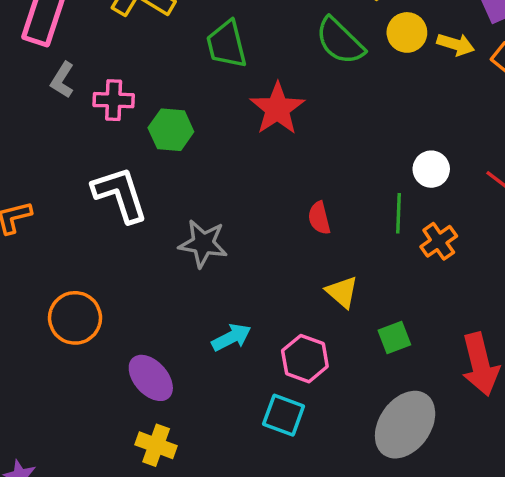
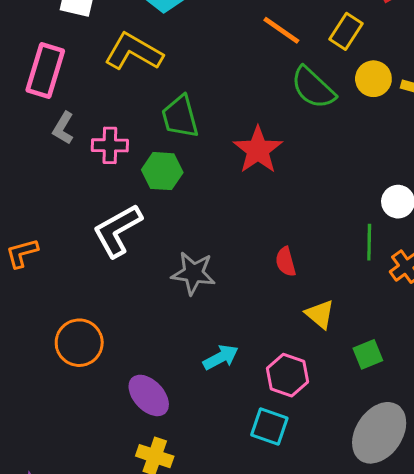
green trapezoid: (227, 44) -> (180, 117), moved
white L-shape: (120, 194) -> (117, 230), turned -100
red semicircle: (319, 218) -> (286, 262), moved

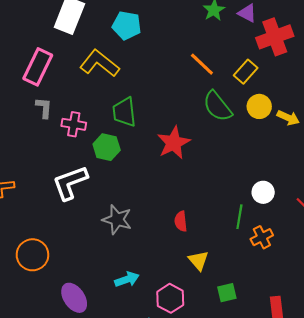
gray L-shape: (63, 128) -> (44, 108), turned 145

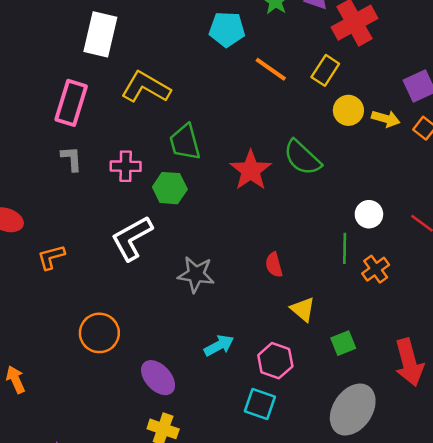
cyan pentagon: (127, 25) -> (227, 29), moved
green semicircle: (217, 106) -> (302, 158), moved
gray L-shape: (44, 108) -> (71, 159), moved

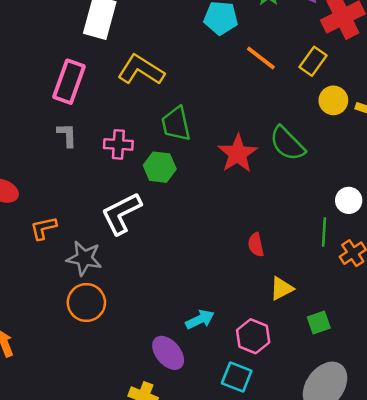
gray star: (196, 274) -> (84, 258), moved
yellow triangle: (303, 309) -> (282, 288), turned 50
purple ellipse: (158, 378) -> (168, 353), moved

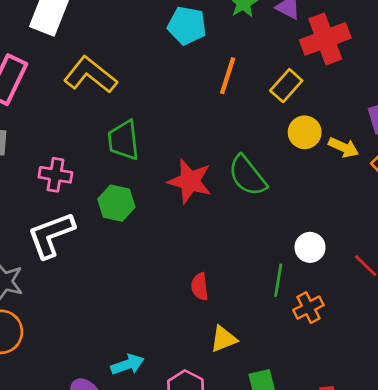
orange line: (261, 58) -> (228, 76), turned 64
pink cross: (118, 144) -> (55, 175), moved
red star: (238, 154) -> (190, 181), turned -30
green hexagon: (160, 167) -> (116, 203), moved

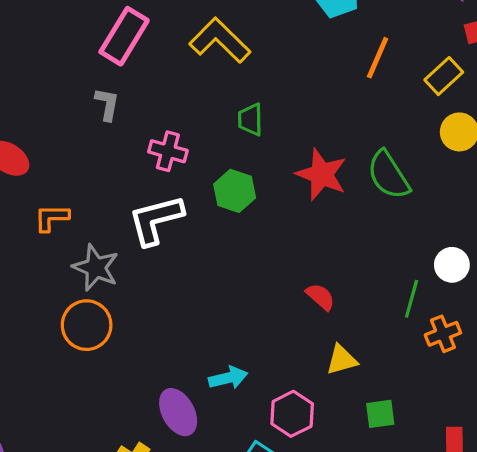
green trapezoid: (124, 140) -> (250, 120), size x0.7
red semicircle: (200, 287) -> (320, 297), turned 132

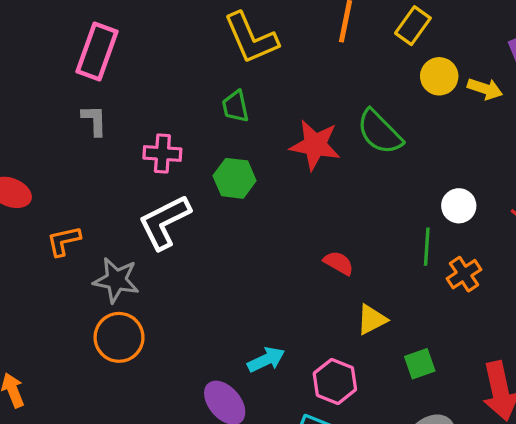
yellow L-shape: (220, 40) -> (251, 38), moved, turned -146

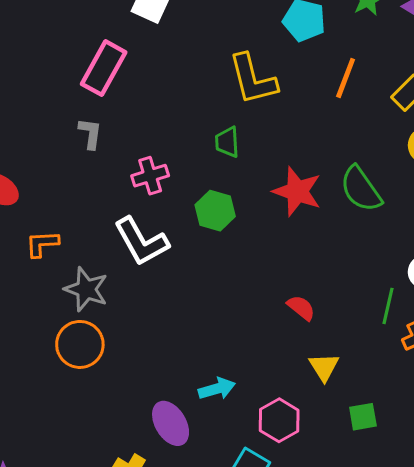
pink cross: (162, 154) -> (150, 176), turned -30
white L-shape: (164, 222) -> (141, 241), turned -102
yellow triangle: (372, 320) -> (324, 367), turned -44

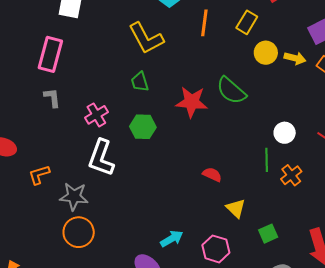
white L-shape: (141, 241) -> (101, 158), turned 63

